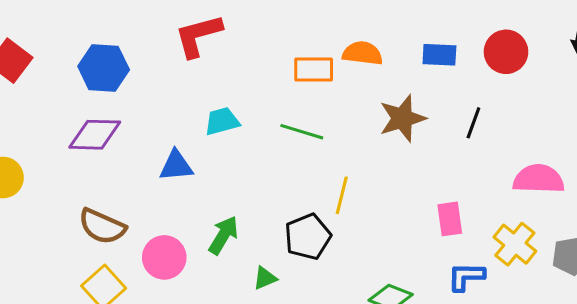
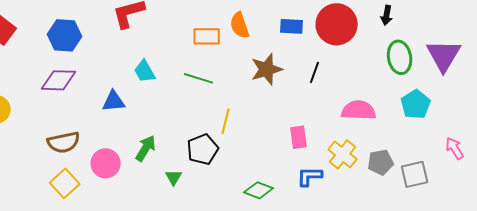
red circle: (506, 52) -> (337, 24), size x1.4
orange semicircle: (362, 53) -> (240, 25), turned -116
cyan trapezoid: (222, 121) -> (145, 71), turned -105
brown semicircle: (102, 226) -> (64, 142), turned -36
green triangle: (265, 278) -> (174, 177), turned -36

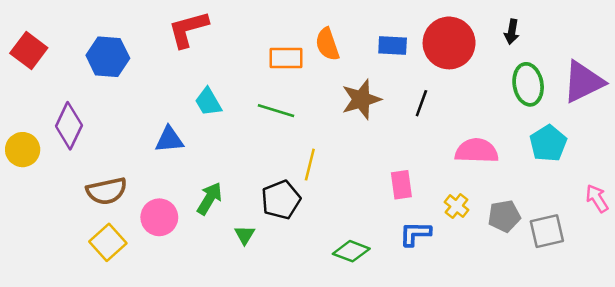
purple triangle: (444, 55) -> (583, 82), turned 33
purple diamond: (59, 80) -> (69, 126), moved, turned -66
yellow cross: (343, 154) -> (457, 206), size x0.7

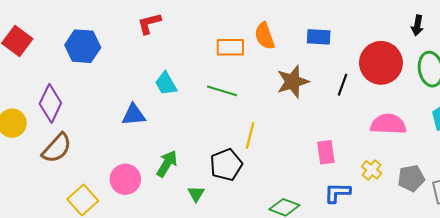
red L-shape: (188, 29) -> (149, 23), size x0.7
red circle: (449, 43) -> (381, 63), moved
brown semicircle: (107, 191) -> (57, 148), moved, turned -36

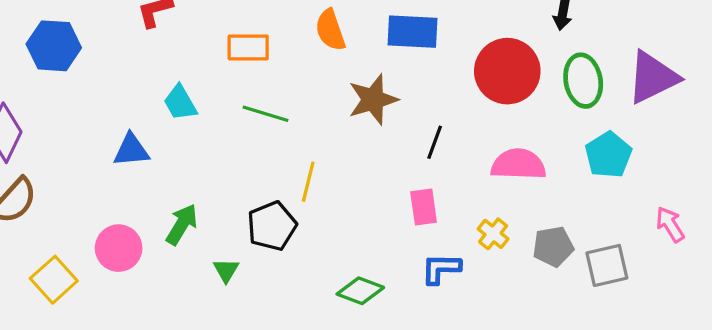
blue rectangle: (319, 37) -> (412, 32), size x1.4
orange rectangle: (230, 47) -> (248, 47), moved
black line: (343, 85) -> (435, 142), moved

